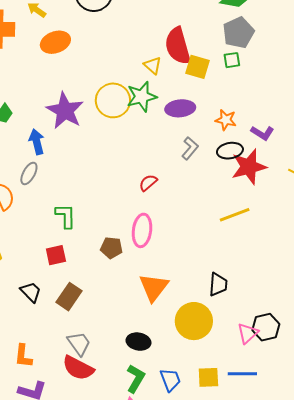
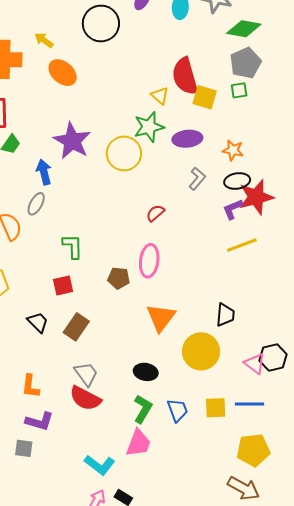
orange ellipse: (55, 42) -> (63, 73), turned 60
yellow circle: (113, 100) -> (124, 153), moved
purple L-shape: (262, 133) -> (233, 209), moved, turned 125
pink triangle: (248, 333) -> (255, 364), turned -40

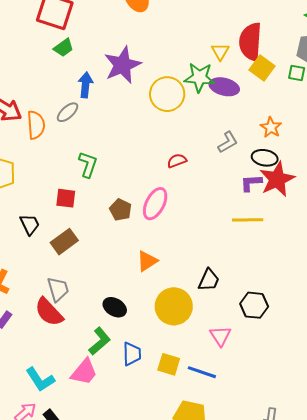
purple ellipse: (187, 139) -> (224, 87), moved
red star: (256, 197) -> (277, 179), turned -30
orange triangle: (161, 318) -> (147, 261), size x0.7
black hexagon: (273, 357) -> (254, 305), moved

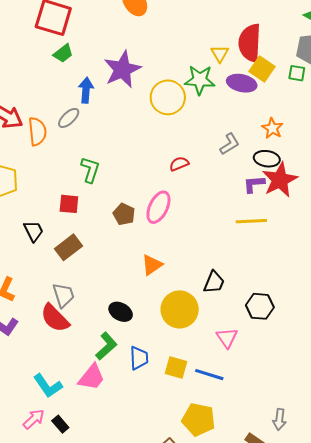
purple ellipse: (224, 87) -> (242, 83), moved

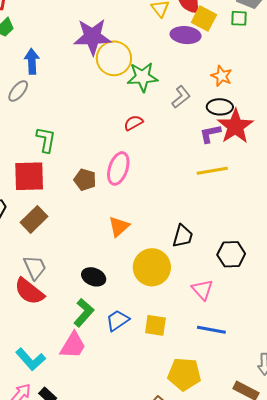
purple star: (122, 69) -> (92, 37), moved, turned 30
green star: (200, 80) -> (143, 77), moved
red square: (69, 204) -> (29, 176), size x1.6
blue trapezoid: (139, 358) -> (118, 320), turned -115
blue line: (209, 375) -> (211, 330), moved

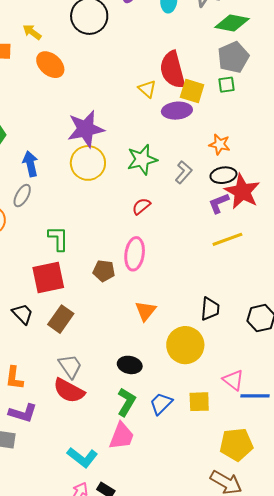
yellow circle: (114, 58) -> (88, 163), moved
pink triangle: (202, 290) -> (233, 380), moved

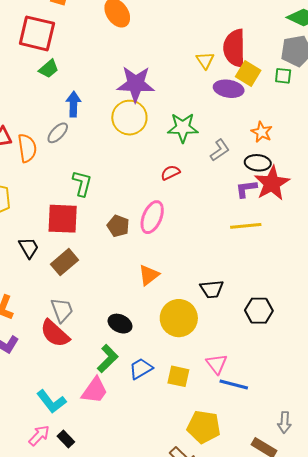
black trapezoid: (210, 309) -> (212, 289), turned 65

